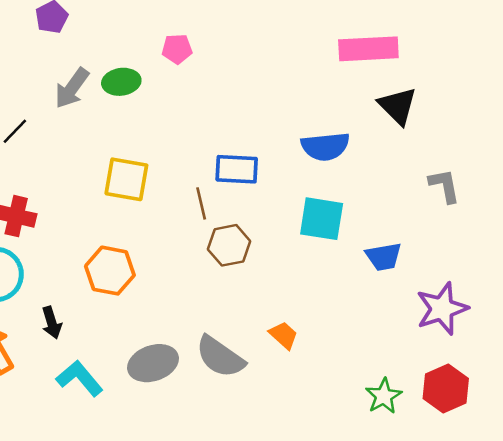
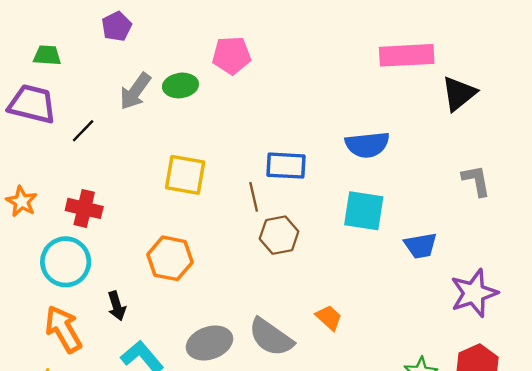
pink pentagon: (177, 49) -> (232, 55), size x1.4
black triangle: (398, 106) -> (459, 94), moved, turned 36

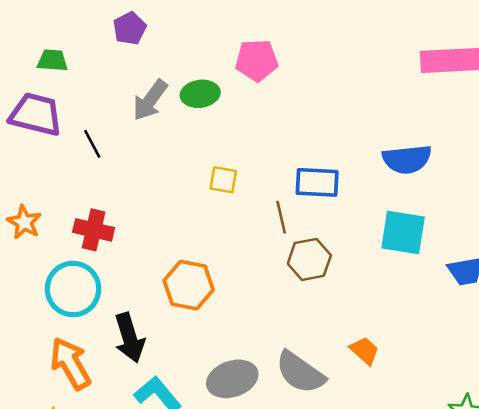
black line: (83, 131) -> (92, 144), turned -72
yellow square: (185, 175) -> (223, 180), moved, size x0.6
black arrow: (117, 306) -> (130, 338), size x1.5

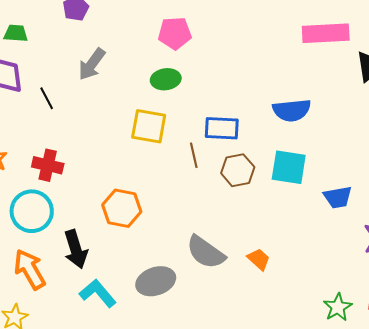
green ellipse: (200, 94) -> (166, 79), moved
yellow square: (223, 180) -> (149, 126), size x1.6
brown hexagon: (309, 259) -> (238, 170), moved
gray semicircle: (300, 372) -> (206, 252), moved

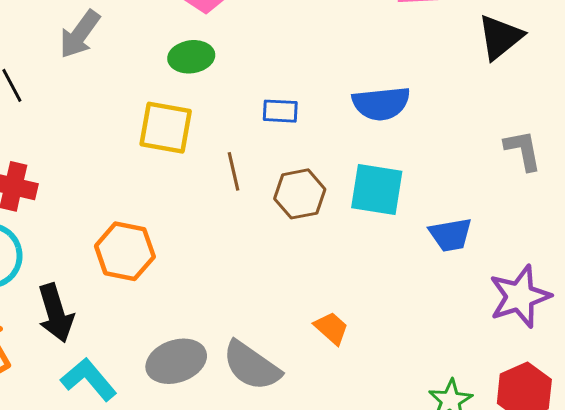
blue rectangle: (222, 128) -> (280, 111), moved, size x0.7
gray semicircle: (206, 252) -> (252, 366), moved

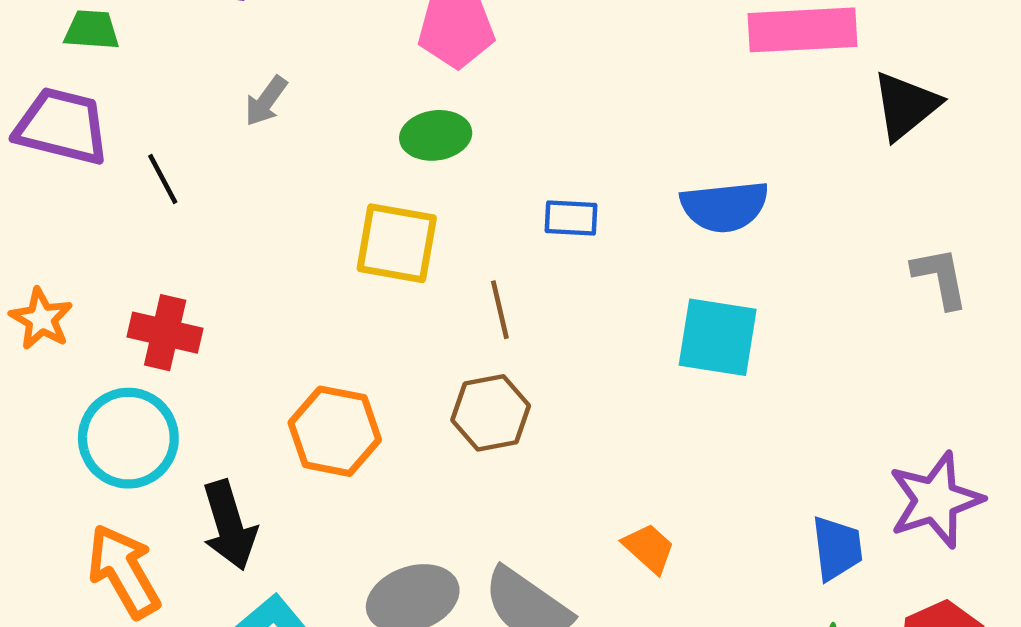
gray arrow: (80, 34) -> (266, 101), size x0.7
brown hexagon: (300, 194) -> (491, 413), moved
blue trapezoid: (451, 235) -> (837, 548), moved, turned -87

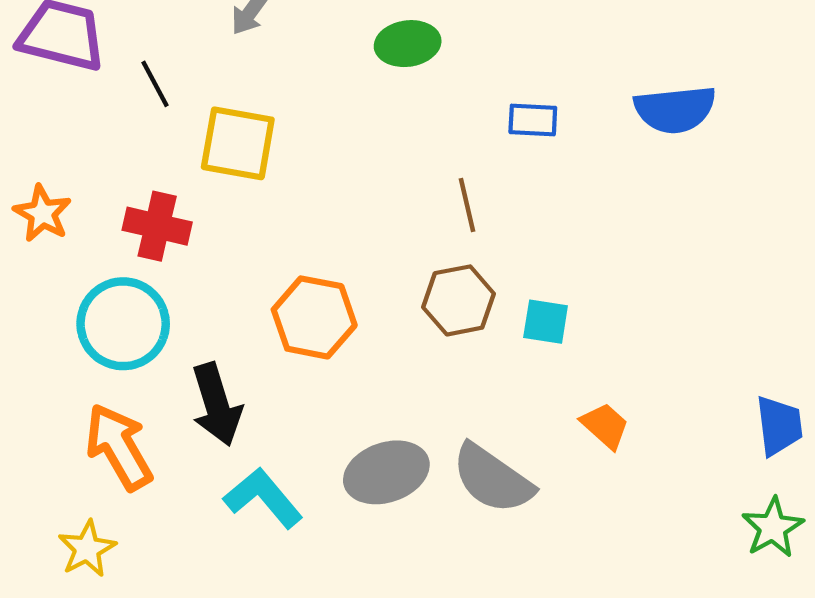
yellow square: (397, 243) -> (238, 143), moved
cyan square: (718, 337) -> (546, 322), moved, size x0.6

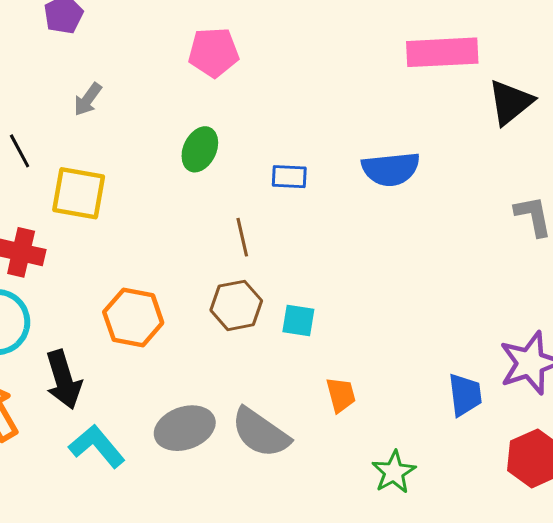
green ellipse: (408, 44) -> (200, 149), moved, turned -57
orange trapezoid: (605, 426) -> (341, 395), turned 33
green star: (773, 528) -> (394, 472), moved

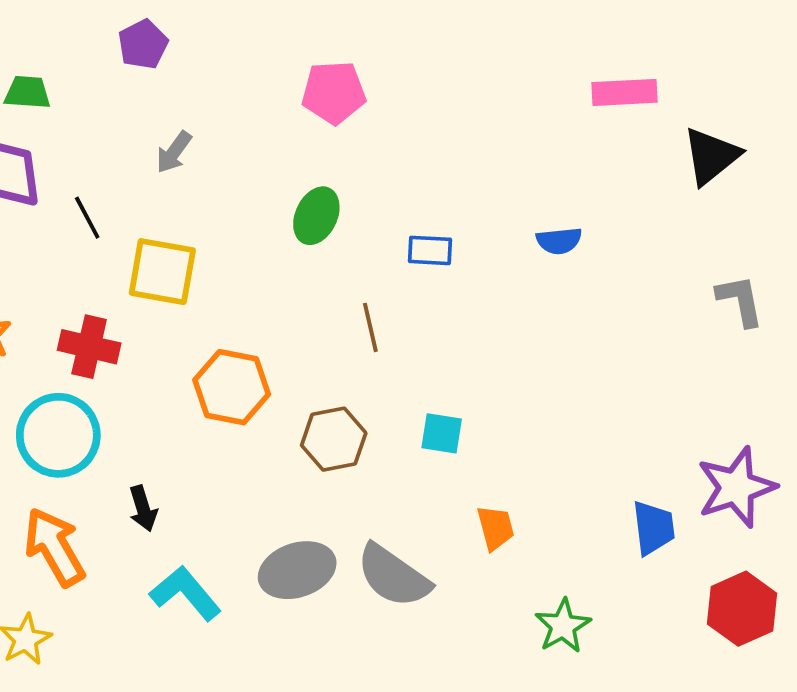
pink rectangle: (442, 52) -> (625, 92), size x0.7
blue semicircle: (391, 169) -> (559, 241), size x0.6
brown hexagon: (236, 305) -> (334, 439), moved
orange hexagon: (133, 318) -> (232, 387), moved
black arrow: (63, 380) -> (143, 508), size x0.6

